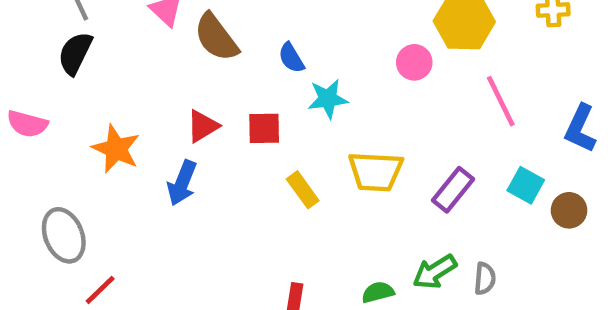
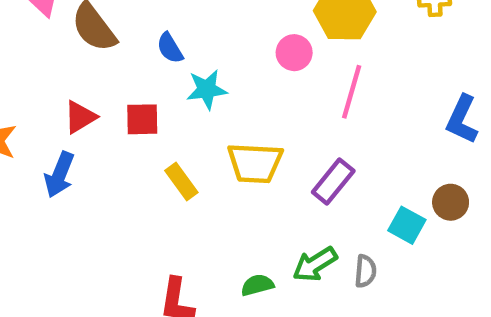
pink line: (501, 101) -> (352, 92), moved, turned 42
cyan square: (526, 185) -> (407, 225), moved

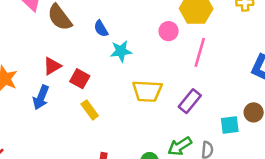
red square: (142, 119) -> (80, 79), moved, turned 30
yellow rectangle: (181, 181) -> (90, 110), moved
cyan square: (407, 225) -> (230, 125), turned -36

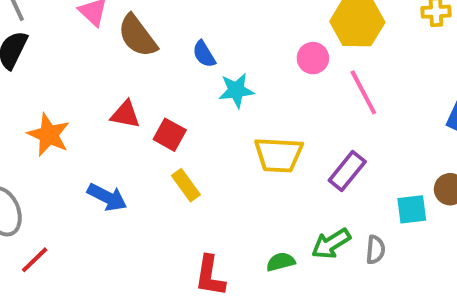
pink line: (200, 52) -> (363, 92), turned -44
red triangle: (52, 66) -> (125, 115), turned 42
blue arrow: (41, 97) -> (107, 197), moved, turned -85

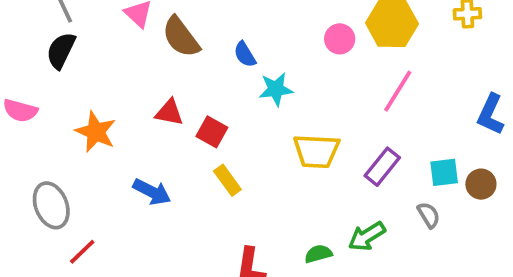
pink circle: (313, 58) -> (340, 39), moved
pink line: (363, 92) -> (398, 91), turned 60
cyan square: (412, 209) -> (444, 172), moved
gray semicircle: (375, 250) -> (429, 215), moved, turned -36

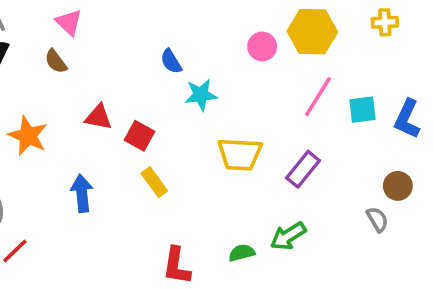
brown semicircle: (181, 37) -> (56, 61), moved, size x0.6
cyan square: (444, 172) -> (363, 110), moved
blue arrow: (152, 192) -> (82, 193), turned -123
gray semicircle: (429, 215) -> (377, 219), moved

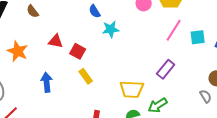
yellow trapezoid: (240, 154) -> (132, 89), moved

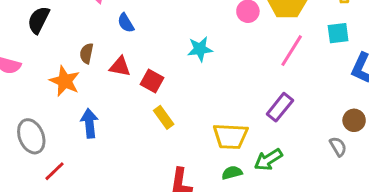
brown semicircle: (33, 11) -> (87, 53), moved, turned 48
blue semicircle: (95, 11) -> (126, 23), moved
cyan square: (198, 37) -> (338, 33), moved
blue arrow: (47, 82) -> (89, 123), moved

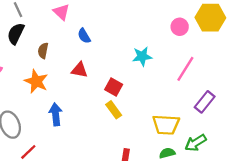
pink line: (292, 51) -> (185, 69), moved
brown semicircle: (87, 53) -> (43, 51), moved
red square: (152, 81) -> (114, 87), moved

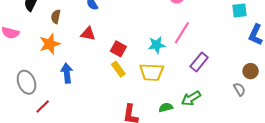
cyan star: (142, 56) -> (157, 45), moved
orange star: (36, 81) -> (50, 44), turned 30
yellow trapezoid: (166, 125) -> (152, 72), moved

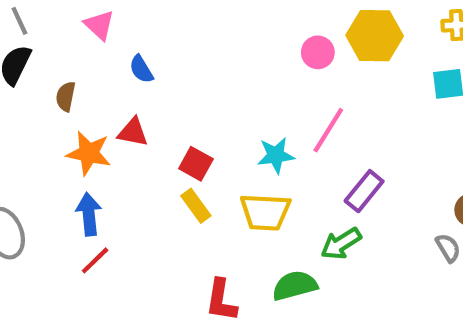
orange star: (50, 44) -> (89, 153), moved, turned 30
green arrow: (191, 98) -> (341, 244), moved
red line: (43, 106) -> (95, 260), moved
green semicircle: (166, 107) -> (295, 286), size x1.5

